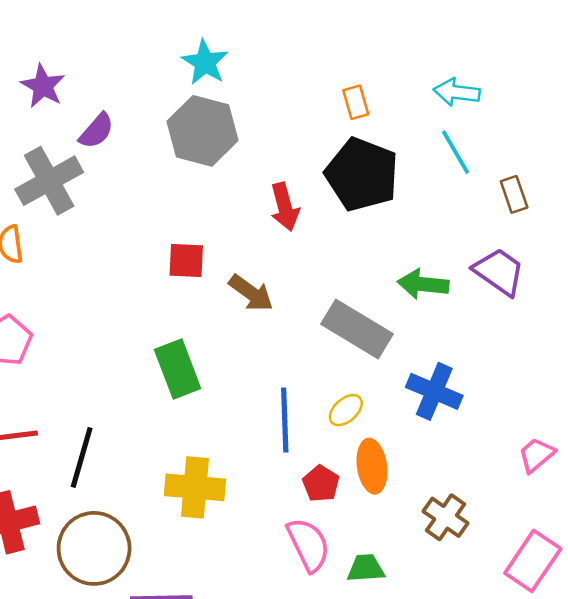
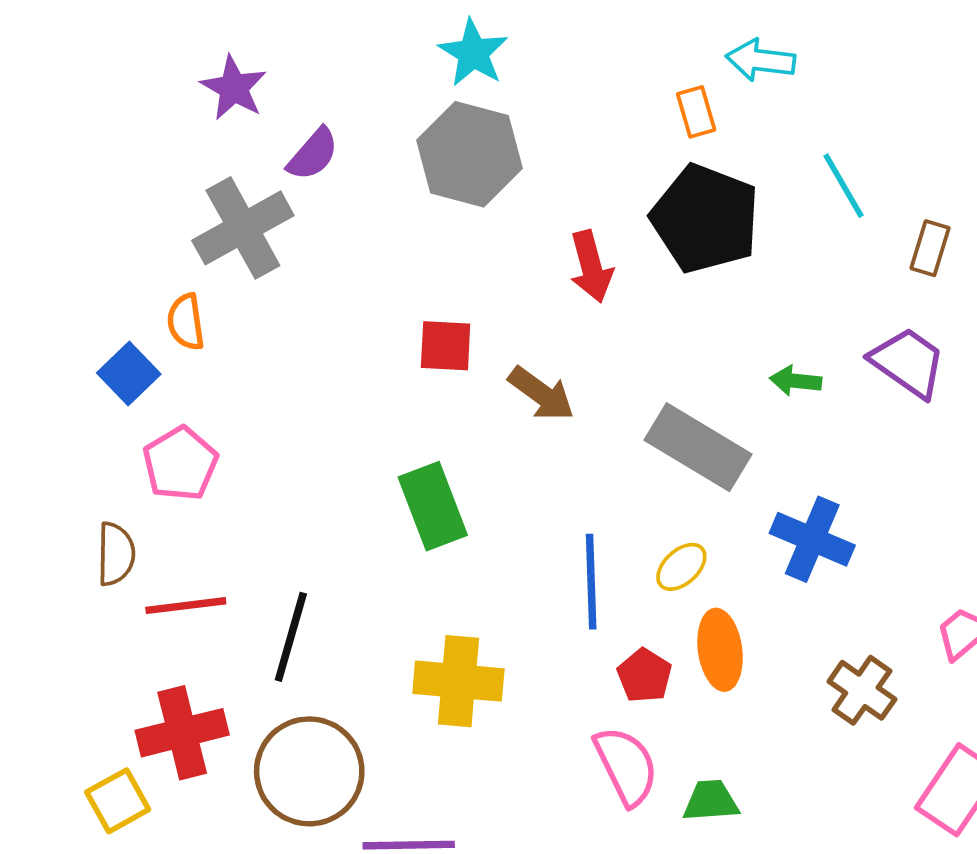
cyan arrow: (457, 92) -> (761, 60), moved
brown rectangle: (514, 194) -> (930, 248), turned 36
green arrow: (423, 284) -> (796, 381), size x0.7
brown cross: (446, 517) -> (862, 690), moved

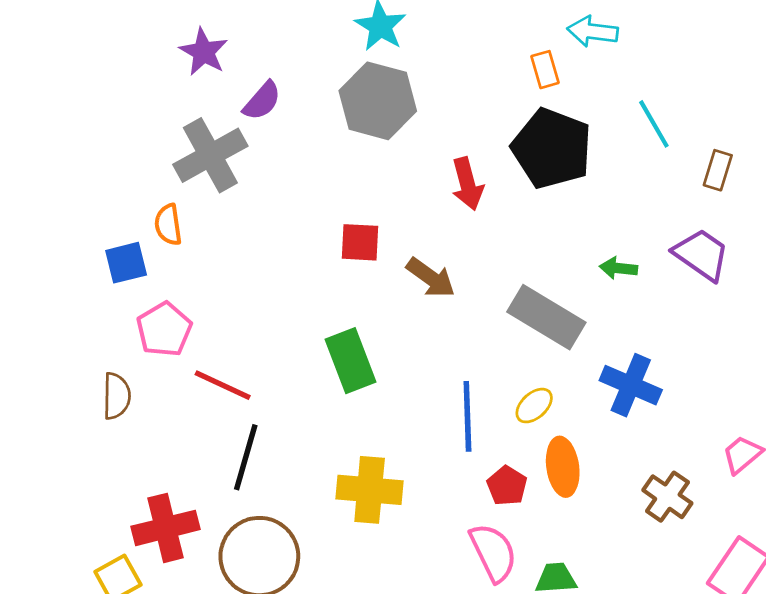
blue square: (129, 373) -> (126, 263), turned 30
red line: (186, 606) -> (223, 385), moved, turned 32

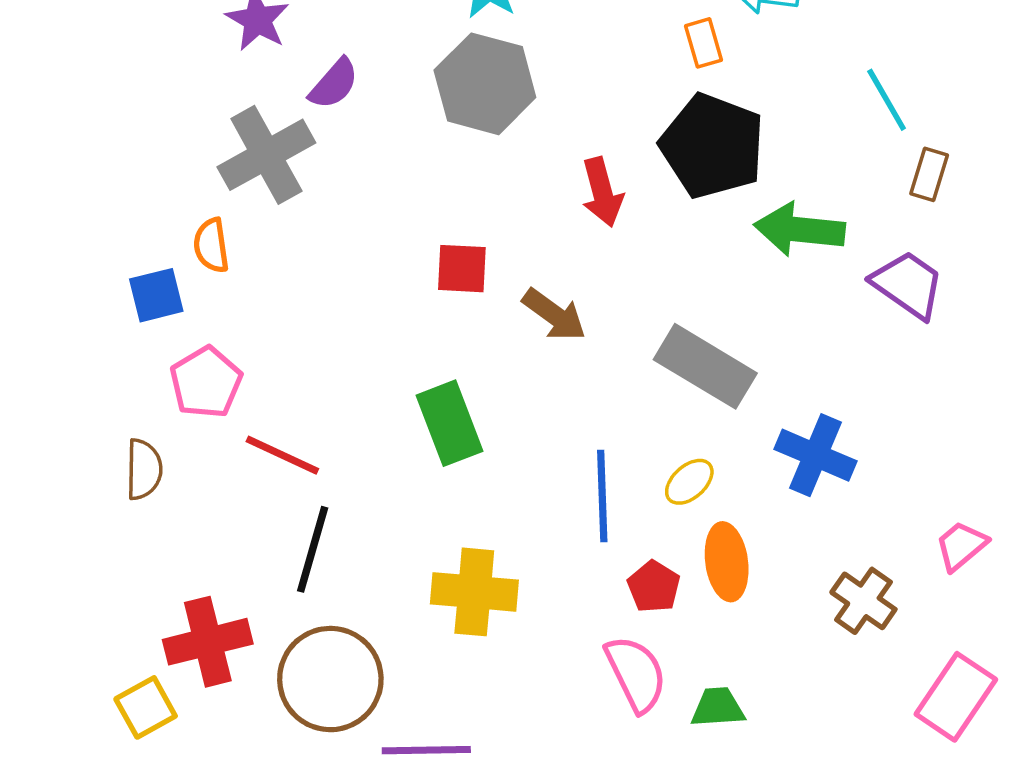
cyan line: (654, 124) -> (887, 100), moved
green arrow: (618, 268) -> (799, 229), moved, size x1.8

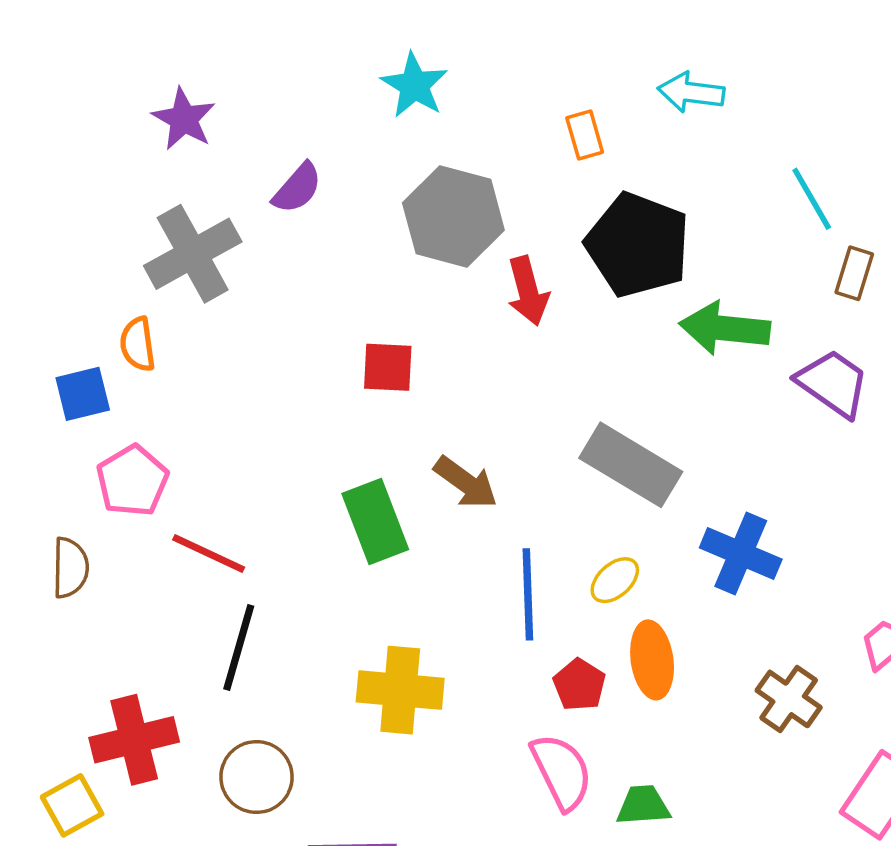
orange rectangle: (704, 43) -> (585, 135), moved
purple semicircle: (334, 84) -> (297, 188), moved
gray hexagon: (485, 84) -> (453, 217), moved
brown arrow: (554, 315) -> (466, 483), moved
brown circle: (330, 679) -> (257, 777), size x0.7

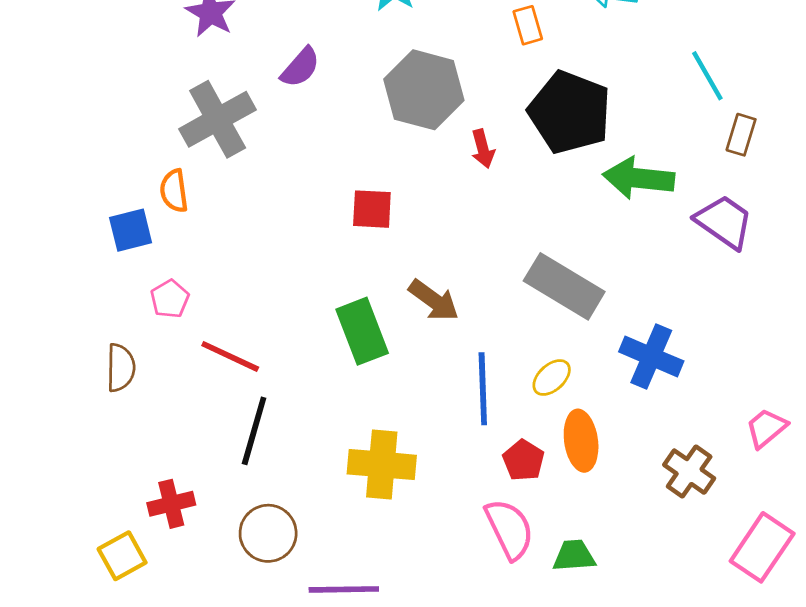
red arrow: (528, 291) -> (483, 149), size x0.7
pink pentagon: (132, 481) -> (170, 299), size x0.7
red cross: (134, 740) -> (171, 504), size x0.7

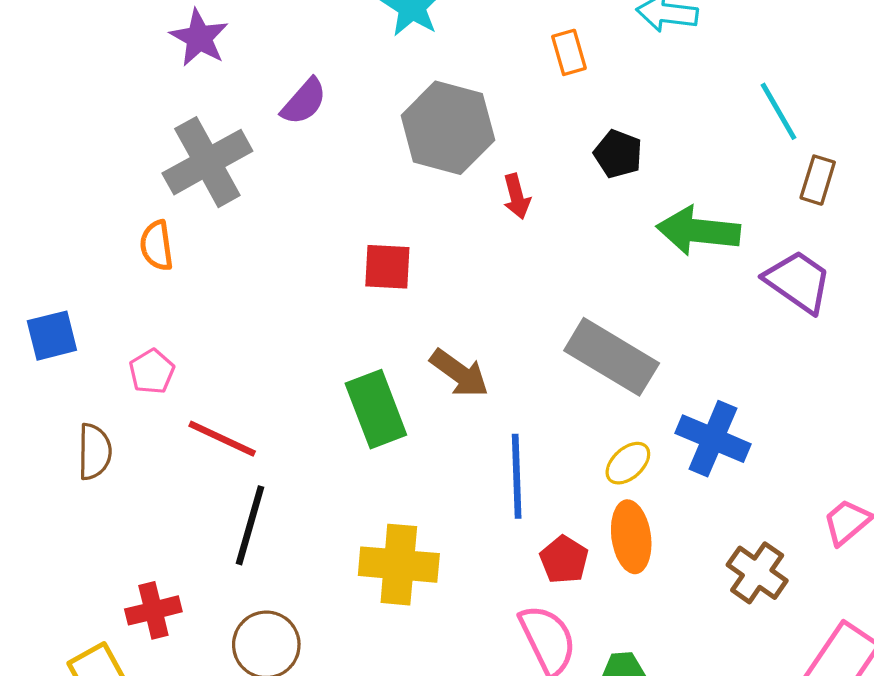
black pentagon: (570, 112) -> (618, 154), size x0.5
blue square: (131, 230) -> (52, 336), moved
yellow ellipse: (552, 378) -> (628, 463), moved

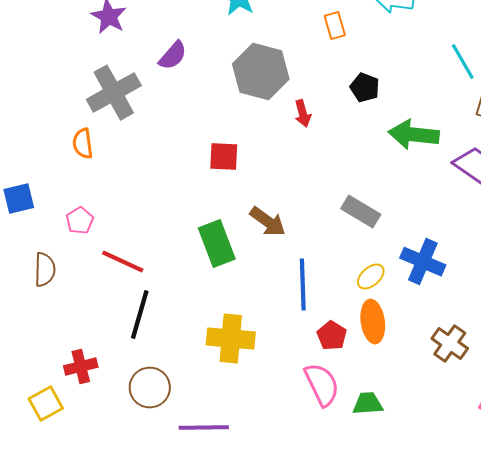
gray rectangle: (612, 357) -> (361, 212), size x0.7

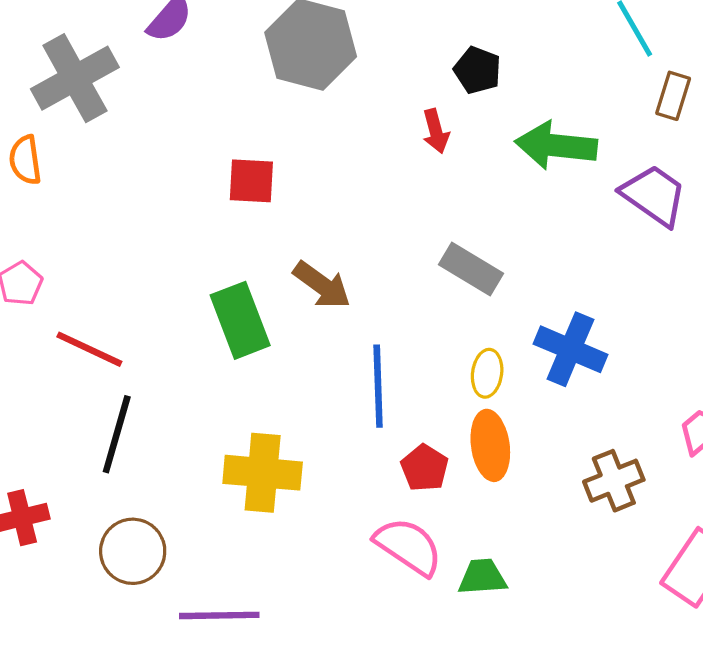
red arrow: (303, 114) -> (436, 131), moved
yellow ellipse: (371, 277) -> (487, 373), turned -40
brown cross: (450, 344) -> (614, 481), turned 33
pink semicircle: (322, 385) -> (409, 546), turned -30

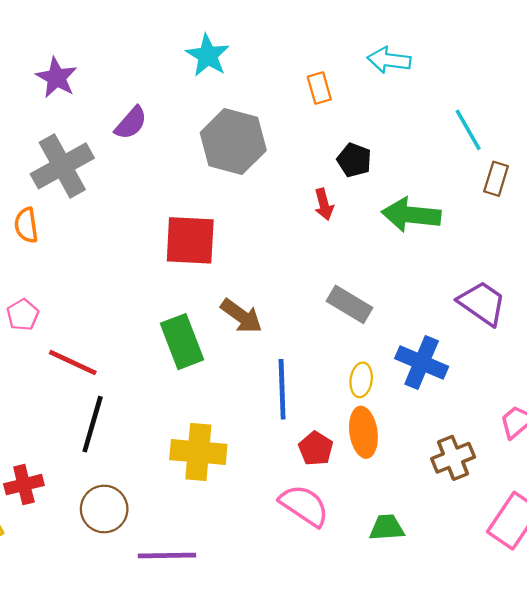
red square: (251, 181) -> (190, 240), size x1.5
purple trapezoid: (654, 195) -> (482, 303), moved
green trapezoid: (482, 577) -> (387, 528), moved

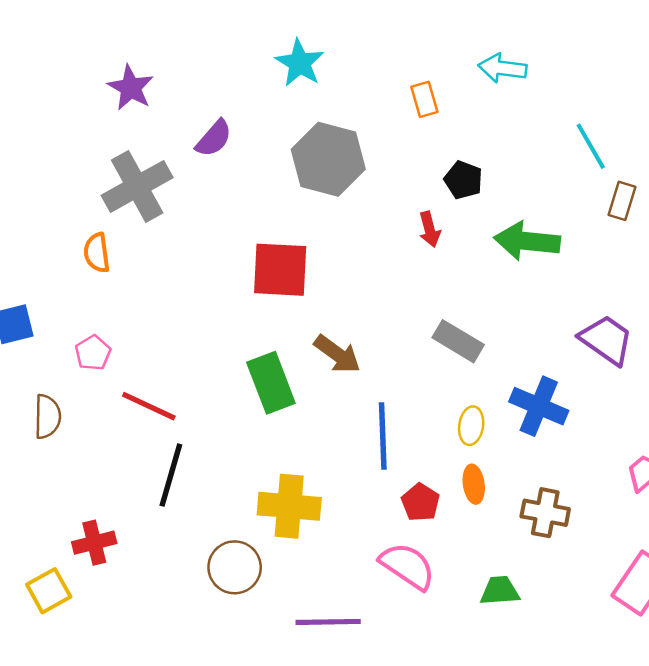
orange ellipse: (363, 432) -> (474, 484), size x0.7
brown cross: (453, 458) -> (545, 513), moved, turned 33
brown circle: (104, 509) -> (235, 567), moved
purple line: (167, 556) -> (328, 622), moved

